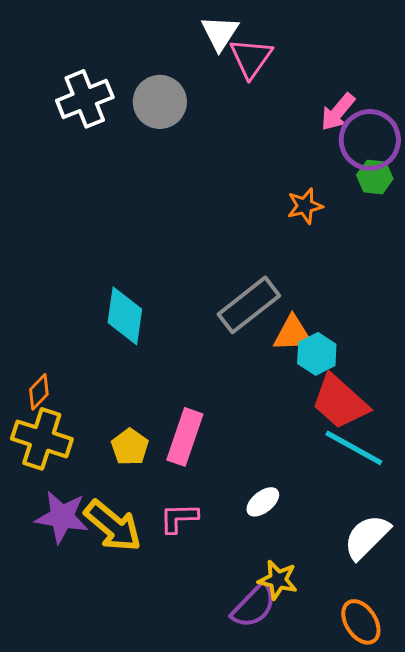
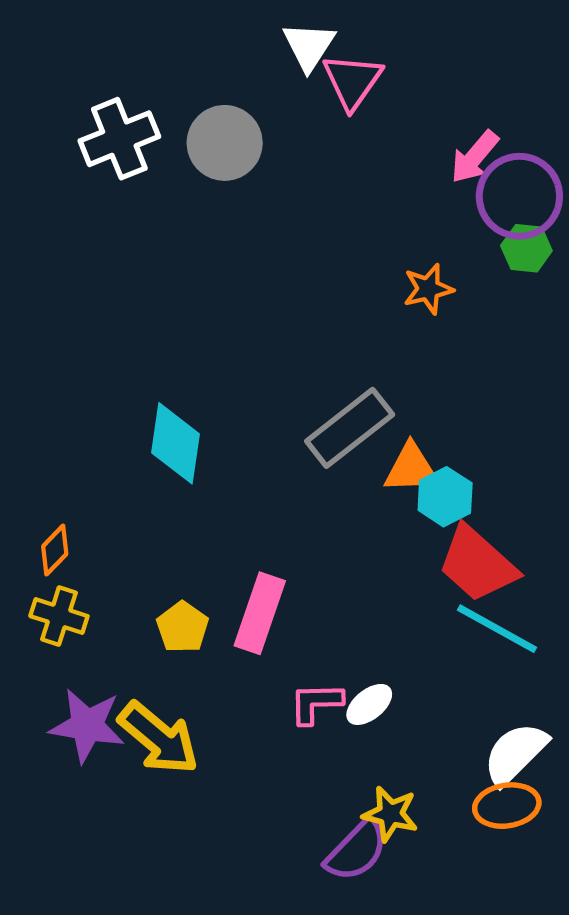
yellow cross: (42, 439) -> (59, 616), size x0.7
pink L-shape: (179, 518) -> (316, 703), moved
orange ellipse: (361, 622) -> (507, 806), moved, turned -66

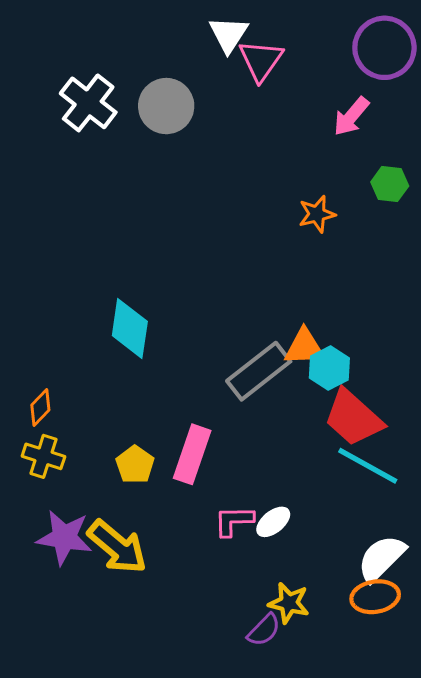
white cross: (119, 139) -> (88, 103), turned -30
purple circle: (519, 196) -> (384, 48), moved
gray rectangle: (350, 428) -> (259, 371), moved
purple semicircle: (357, 850) -> (264, 630), size x0.7

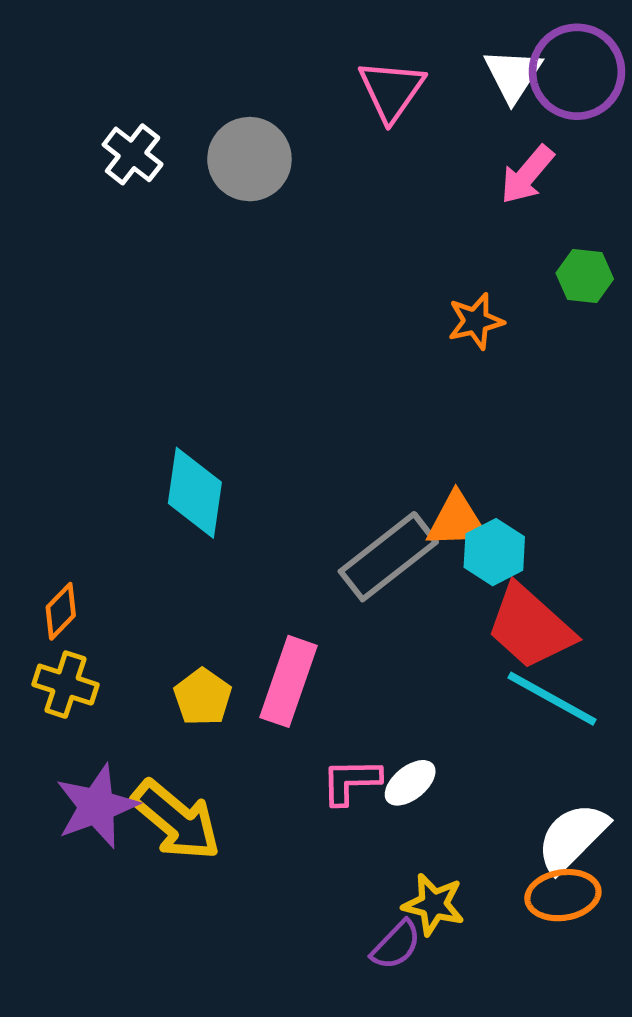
white triangle: (229, 34) -> (513, 75), moved
white cross: (88, 103) -> (133, 154), size x0.7
purple star: (64, 537) -> (97, 806), turned -30

